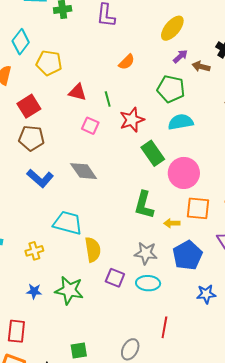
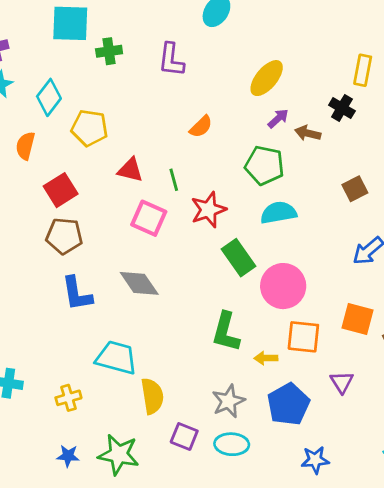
pink square: (90, 126) -> (149, 218), size x1.4
blue L-shape: (40, 178) -> (77, 294), turned 40
gray star: (146, 253) -> (228, 401), turned -30

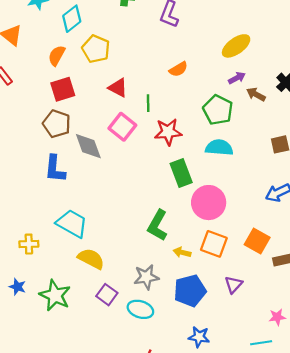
orange semicircle: (25, 146) -> (57, 56), moved
gray diamond: (139, 283) -> (88, 146), moved
yellow semicircle: (152, 396) -> (91, 259), turned -68

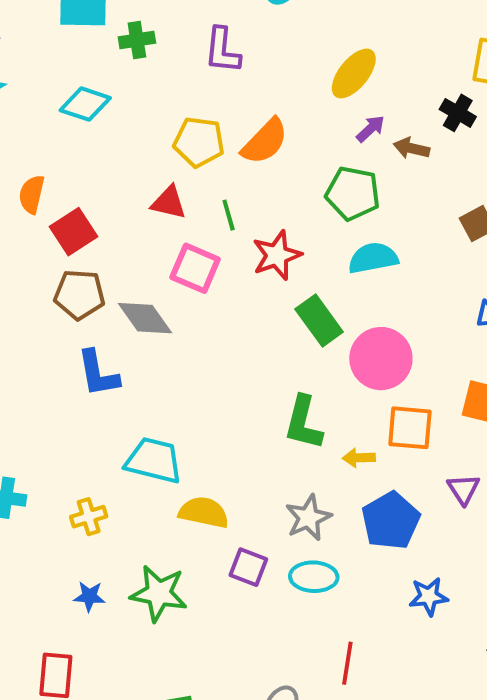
cyan diamond: (72, 19) -> (85, 104), moved, turned 72
yellow pentagon: (96, 49) -> (199, 142), moved
orange semicircle: (57, 56) -> (32, 194), moved
orange semicircle: (178, 69) -> (265, 141), size x1.5

